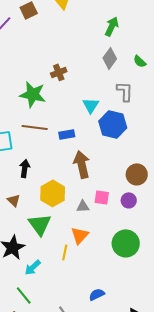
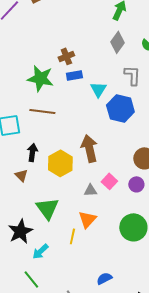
blue rectangle: (67, 134) -> (74, 75), moved
yellow hexagon: (53, 193) -> (60, 163), moved
pink square: (102, 197) -> (109, 181), turned 35
brown triangle: (14, 200) -> (21, 175), moved

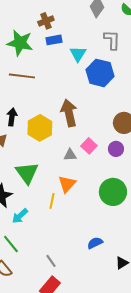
blue semicircle: (104, 278) -> (95, 243), moved

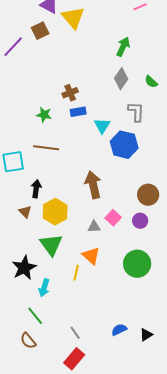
green star: (20, 43) -> (44, 115), size x0.6
yellow hexagon: (40, 128) -> (55, 212), moved
orange triangle: (67, 184) -> (91, 256), turned -30
cyan arrow: (20, 216) -> (44, 288), turned -30
blue semicircle: (95, 243) -> (119, 330), moved

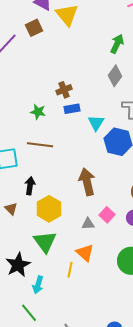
brown triangle: (25, 212) -> (11, 209), moved

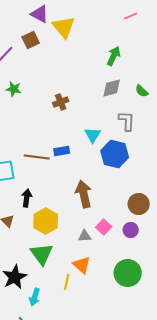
gray diamond: (115, 76) -> (112, 88), turned 40
blue rectangle: (72, 109) -> (62, 151), moved
green star: (38, 112) -> (14, 89), moved

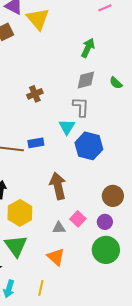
gray L-shape: (127, 121) -> (81, 107), moved
green circle: (128, 273) -> (106, 250), moved
yellow line: (67, 282) -> (41, 288), moved

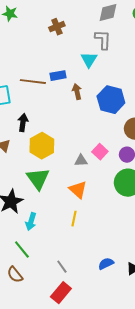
blue hexagon: (89, 146) -> (111, 100), moved
brown arrow: (58, 186) -> (77, 92), moved, size x0.6
yellow line: (41, 288) -> (74, 219), moved

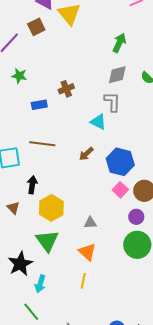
cyan triangle: (89, 60) -> (98, 122), turned -36
blue rectangle: (58, 76) -> (39, 105), moved
brown arrow: (77, 92) -> (86, 154), turned -119
pink square: (100, 152) -> (120, 190), moved

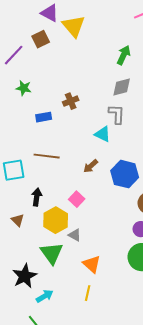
pink square: (120, 190) -> (77, 199), moved
gray triangle: (90, 223) -> (75, 235), moved, turned 32
cyan arrow: (40, 284) -> (45, 296), turned -138

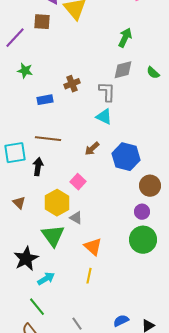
brown square: (41, 39) -> (42, 22), turned 30
gray L-shape: (117, 114) -> (107, 92), moved
black arrow: (37, 197) -> (38, 167), moved

